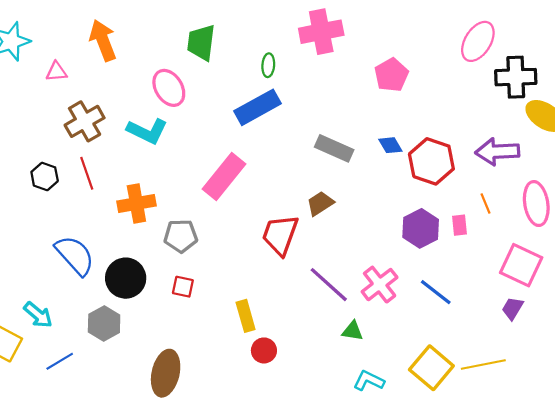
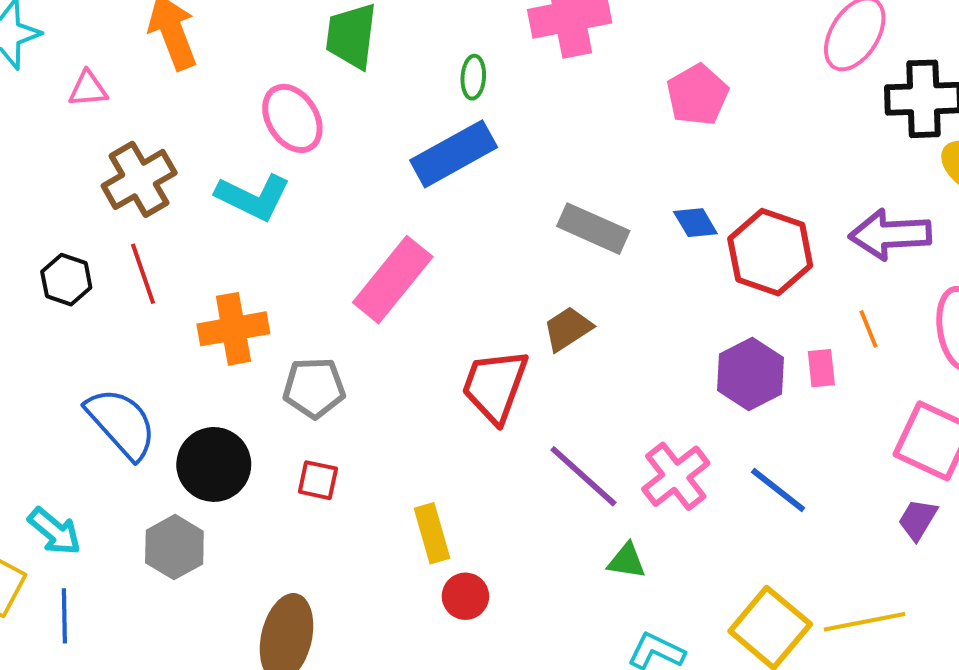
blue line: (60, 361) -> (64, 616), moved, turned -60

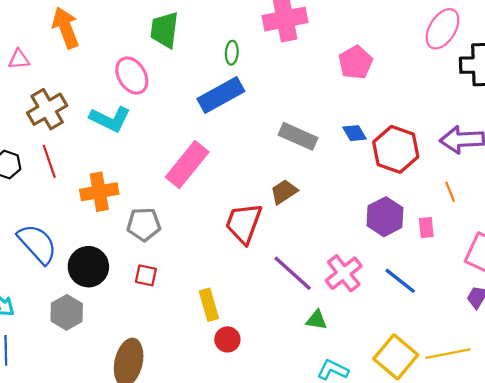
pink rectangle: (821, 368) -> (426, 228), moved

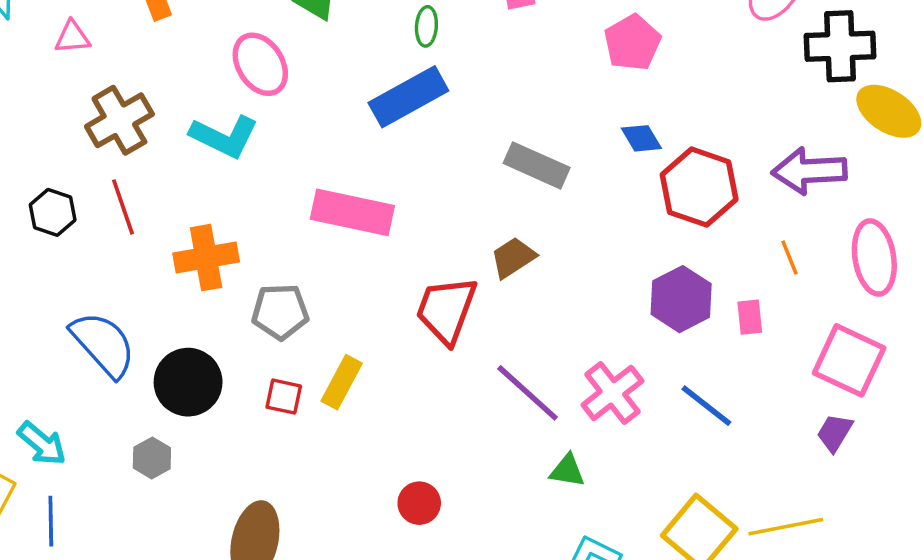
blue diamond: (355, 133) -> (641, 138), moved
pink rectangle: (187, 165) -> (352, 212), turned 63
yellow rectangle: (209, 305) -> (342, 382), moved, turned 44
gray hexagon: (67, 312) -> (152, 458), size x0.7

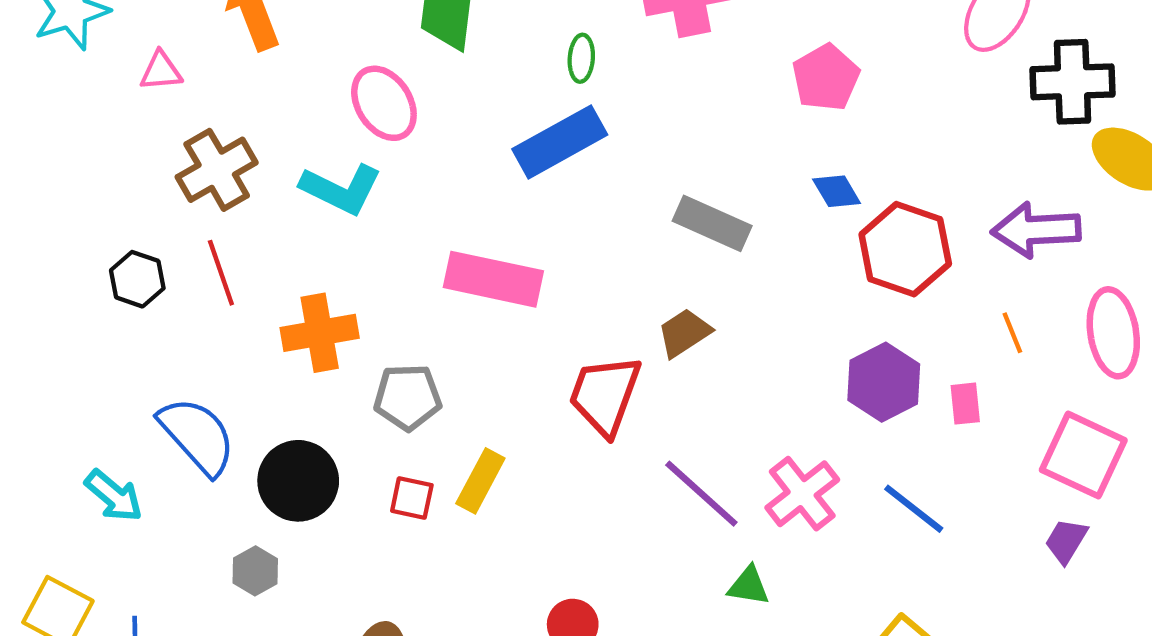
cyan arrow: (42, 444) -> (114, 496), moved

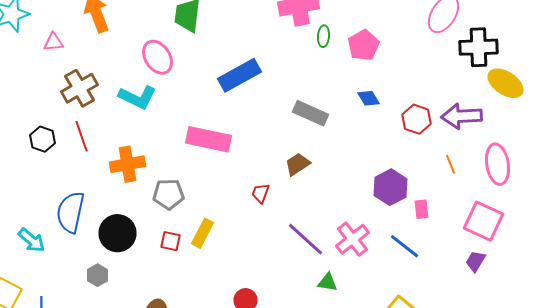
green ellipse: (581, 58) -> (324, 36), moved
red hexagon: (905, 249) -> (416, 119), moved, size x0.7
red trapezoid: (605, 395) -> (260, 193), size x0.5
pink rectangle: (965, 404) -> (422, 209), moved
blue semicircle: (197, 436) -> (70, 212), turned -126

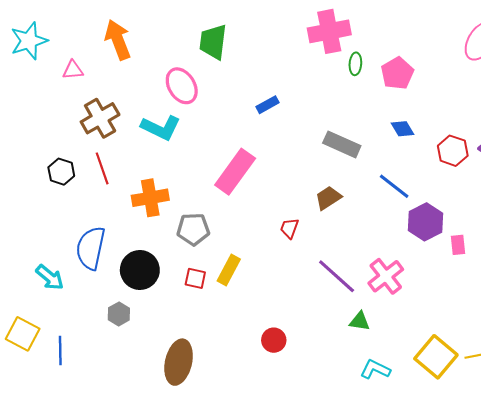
blue rectangle: (240, 75) -> (267, 105), size x0.5
pink rectangle: (208, 139) -> (235, 172), turned -66
blue line: (404, 246) -> (394, 186), moved

